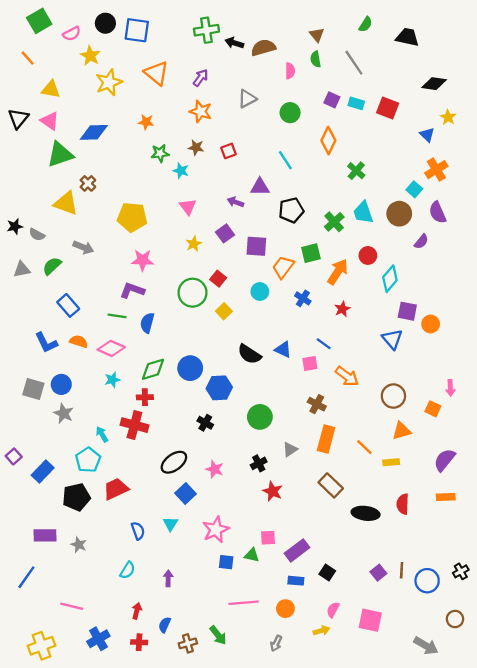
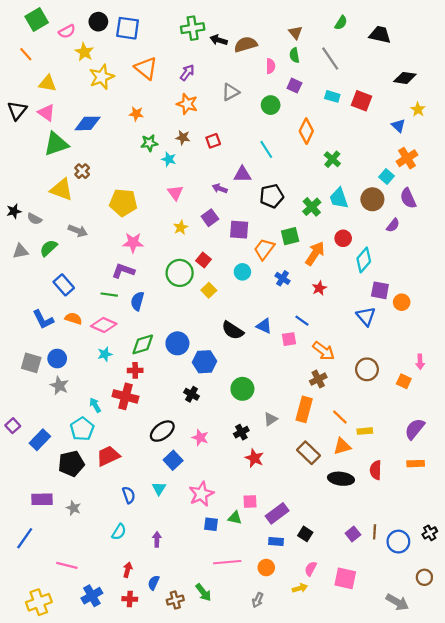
purple square: (332, 100) -> (294, 86), moved
brown cross: (317, 404) -> (318, 379), moved, turned 35
orange triangle: (402, 431) -> (342, 446), moved

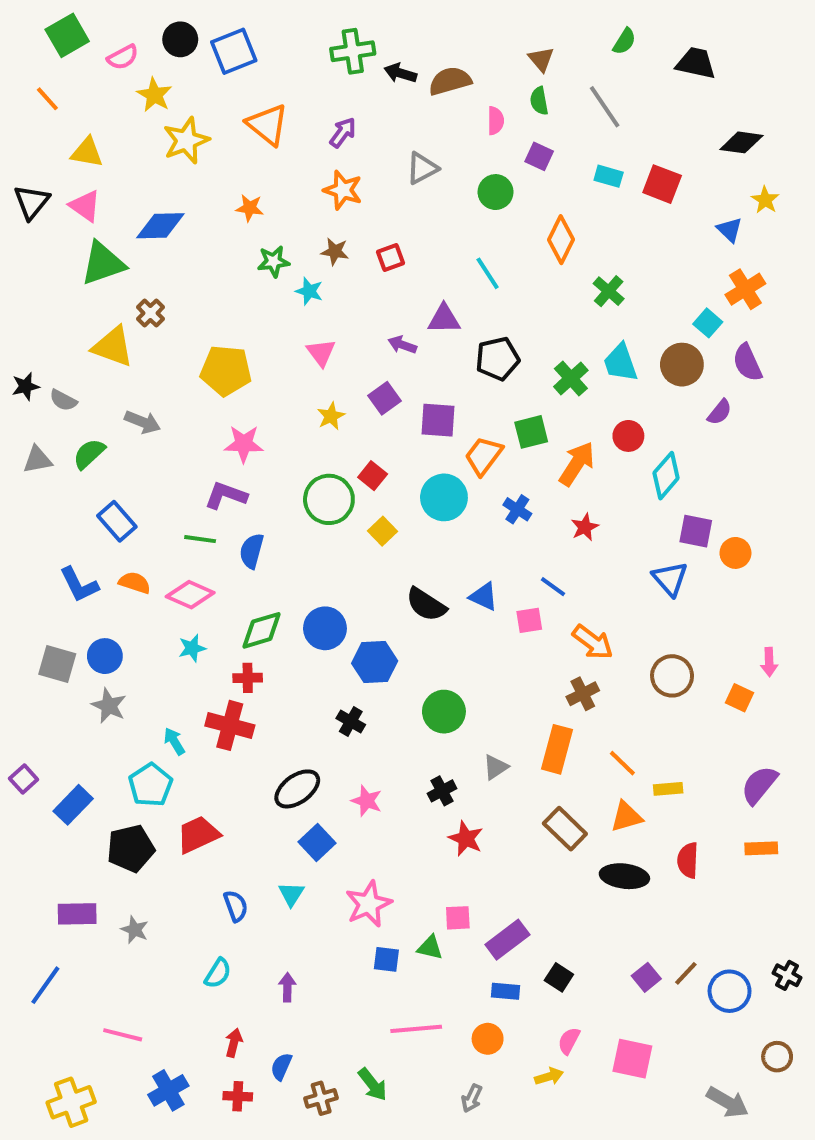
blue square: (128, 28) -> (234, 51), turned -30
cyan circle: (242, 272) -> (444, 497), size x1.5
brown line: (375, 532) -> (686, 973), turned 40
black cross: (430, 533) -> (787, 975), turned -32

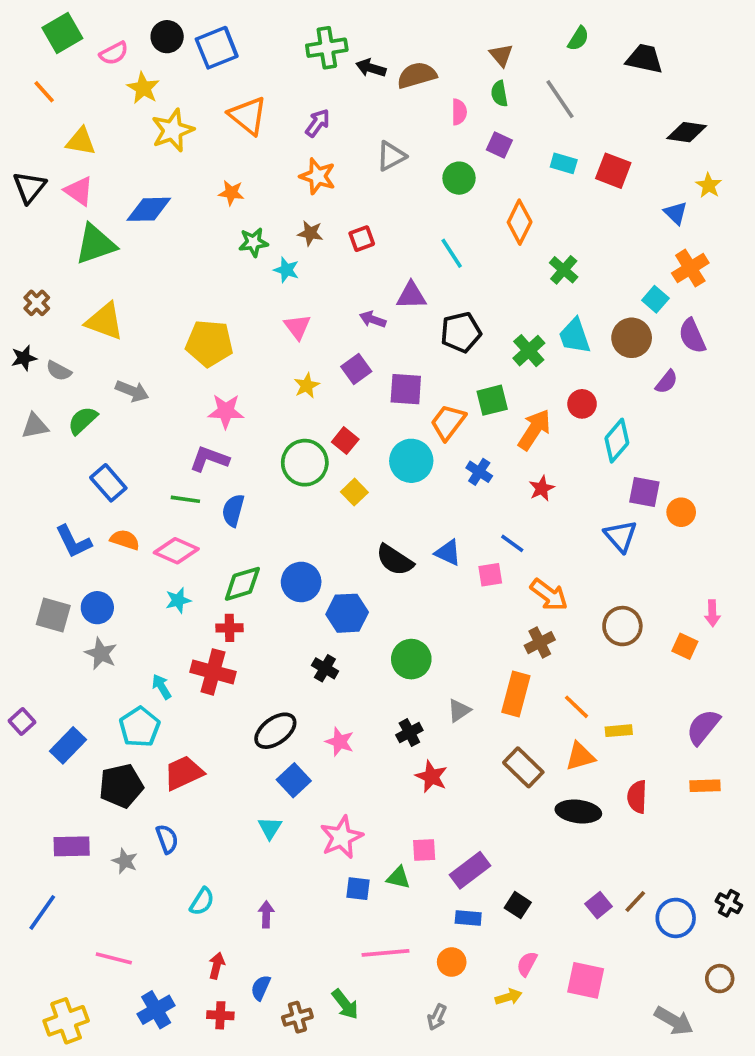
brown cross: (150, 313) -> (37, 303), moved
blue semicircle: (236, 906) -> (167, 839), moved

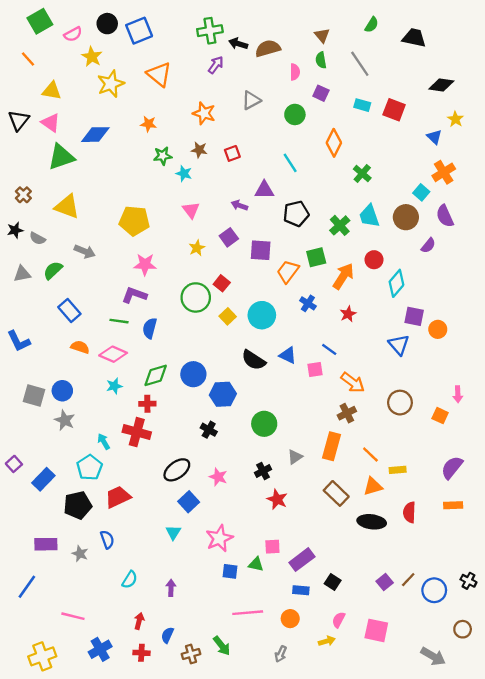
purple arrow: (318, 123) -> (216, 65), moved
cyan circle: (411, 461) -> (262, 315), moved
blue L-shape: (73, 542) -> (19, 341), moved

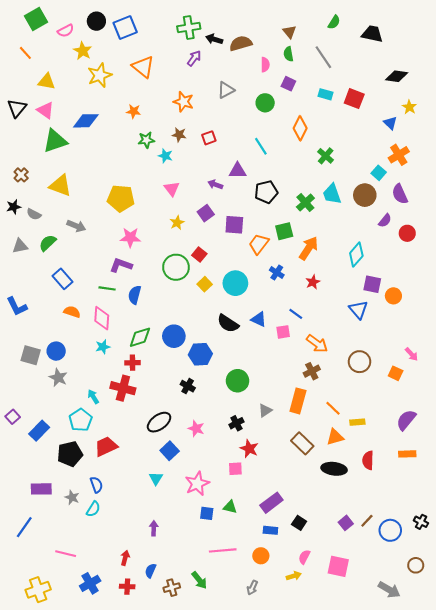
red circle: (374, 260) -> (407, 233), moved
pink diamond: (113, 354) -> (102, 318), turned 70
pink arrow: (458, 394) -> (411, 354), turned -40
pink square: (272, 547) -> (235, 469), moved
cyan semicircle: (130, 580) -> (93, 509), moved

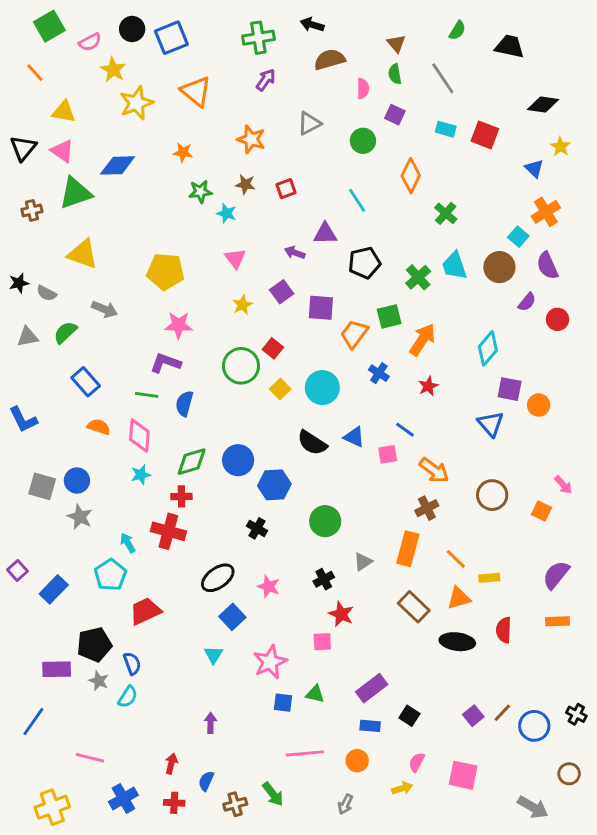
black arrow: (214, 39) -> (312, 25), moved
brown cross: (21, 175) -> (32, 210), moved, turned 32
black pentagon: (70, 454) -> (94, 645), moved

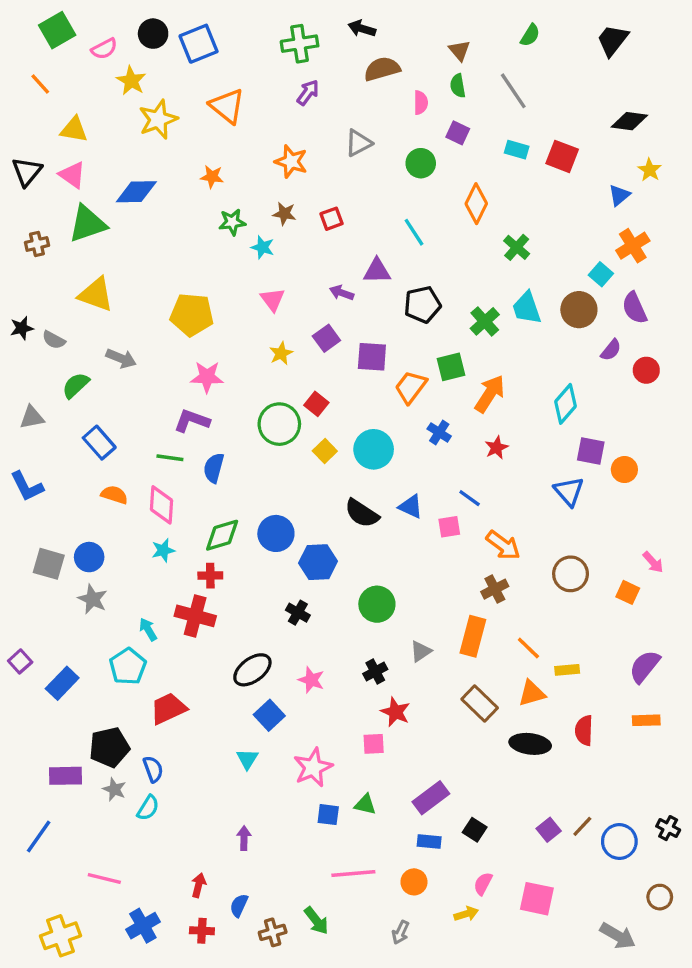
black trapezoid: (510, 46) -> (613, 40), moved, turned -64
blue triangle: (534, 168) -> (619, 195), turned 36
gray triangle: (28, 337) -> (32, 417), moved

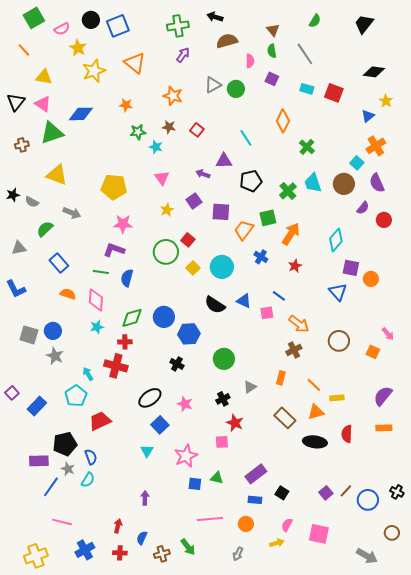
green circle: (421, 163) -> (236, 89), moved
red square: (332, 219) -> (197, 130), turned -32
orange rectangle: (473, 636) -> (281, 378), size x0.6
blue line: (39, 836) -> (51, 487), moved

